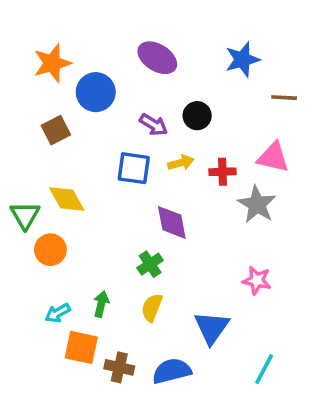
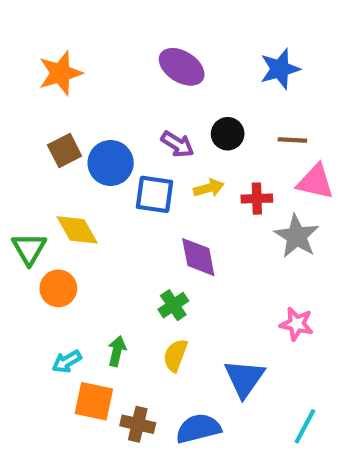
blue circle: (96, 92) -> (111, 163), moved
brown line: (284, 98) -> (292, 140), moved

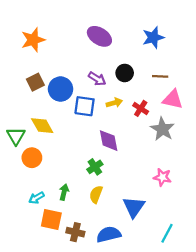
red cross: (257, 199) -> (141, 108), turned 35

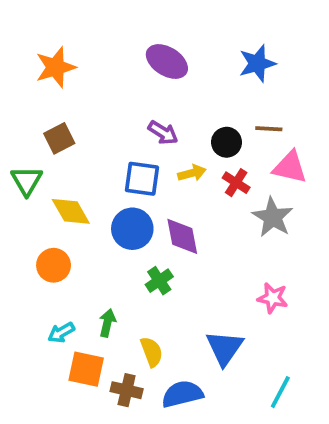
black circle: (125, 73) -> (227, 142), moved
blue circle: (61, 89) -> (132, 229), moved
green triangle: (16, 136) -> (27, 181), moved
yellow semicircle: (96, 194) -> (152, 352), moved, turned 138

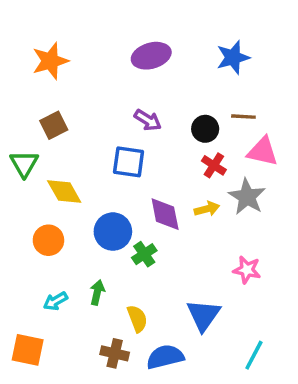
purple ellipse: (167, 61) -> (151, 56), turned -48
yellow arrow: (192, 173) -> (207, 209), moved
blue circle: (132, 229) -> (113, 232), moved
orange square: (86, 369) -> (28, 350), moved

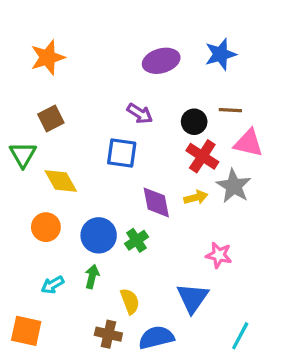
purple ellipse: (151, 56) -> (161, 61), moved
red cross: (214, 165) -> (202, 156), size x1.4
blue circle: (113, 232) -> (99, 235), moved
pink star: (247, 270) -> (219, 255), moved

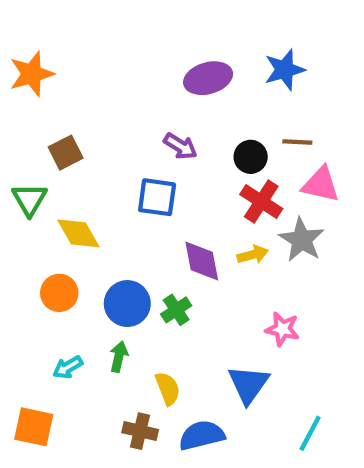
orange star: (48, 57) -> (32, 74), moved

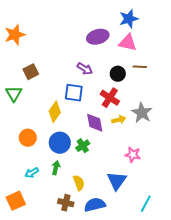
blue star: (285, 70) -> (129, 19), moved
pink triangle: (321, 184) -> (128, 43), moved
red cross: (261, 201) -> (110, 98), moved
yellow diamond: (78, 233) -> (55, 112), moved, turned 65
orange square: (34, 427) -> (16, 201), turned -36

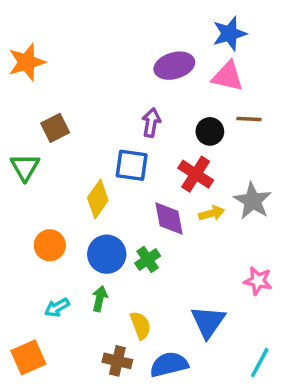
purple arrow: (85, 69) -> (151, 123), turned -112
pink star: (133, 155) -> (258, 281), moved

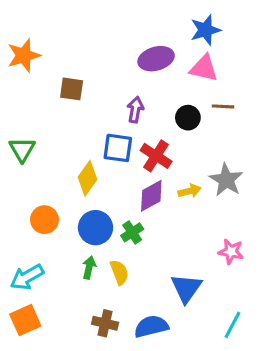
brown square: (55, 128) -> (72, 89), moved, turned 35
red cross: (196, 174) -> (156, 156), moved
purple diamond: (169, 219) -> (151, 196), turned 72
cyan arrow: (57, 308) -> (27, 277), moved, size x1.5
yellow semicircle: (141, 325) -> (119, 272), moved

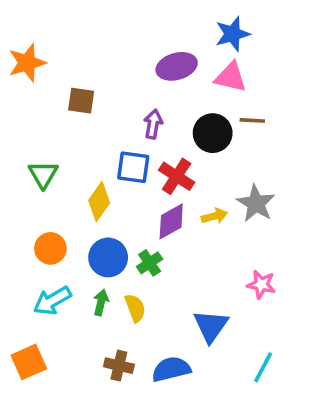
black circle: (188, 118) -> (213, 133), size x1.4
green triangle: (22, 150) -> (43, 175), moved
cyan arrow: (27, 277) -> (52, 301), moved

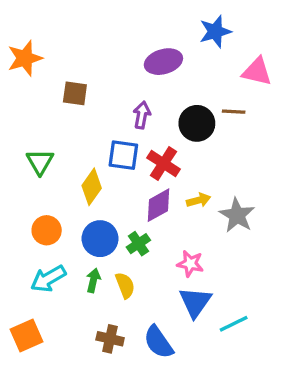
pink triangle: (231, 77) -> (257, 72), moved
gray star: (256, 203) -> (237, 215), moved
pink star: (261, 284) -> (190, 264), moved
cyan line: (263, 367) -> (234, 324), moved, turned 36
blue semicircle: (171, 369) -> (158, 342), turned -111

